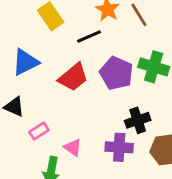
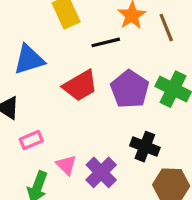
black cross: (138, 120) -> (145, 147), turned 30
purple cross: (119, 147) -> (101, 172), moved, turned 32

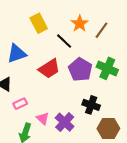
brown line: (166, 28) -> (101, 30), turned 60
black line: (106, 42) -> (64, 41), turned 60

